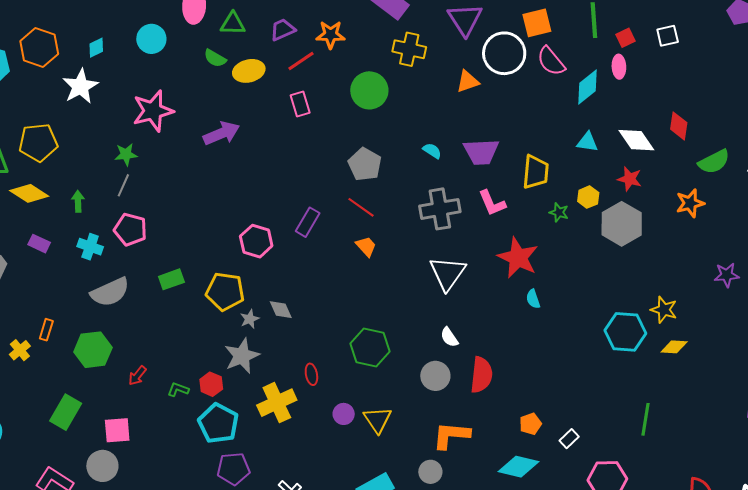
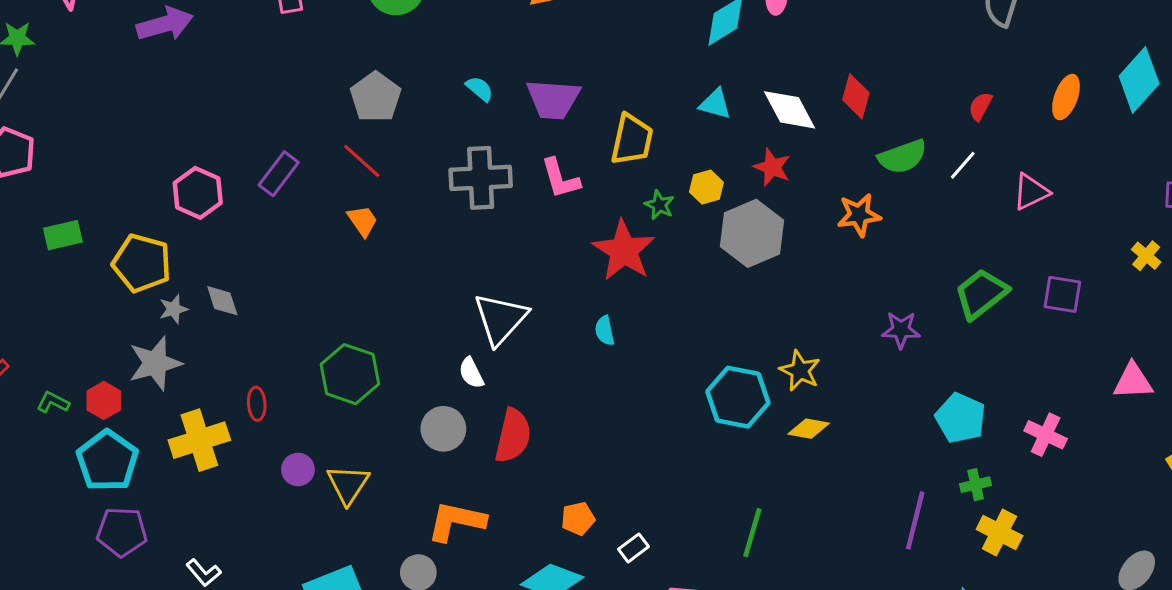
red star: (518, 258) -> (624, 250), moved
white triangle: (448, 273) -> (500, 319), moved

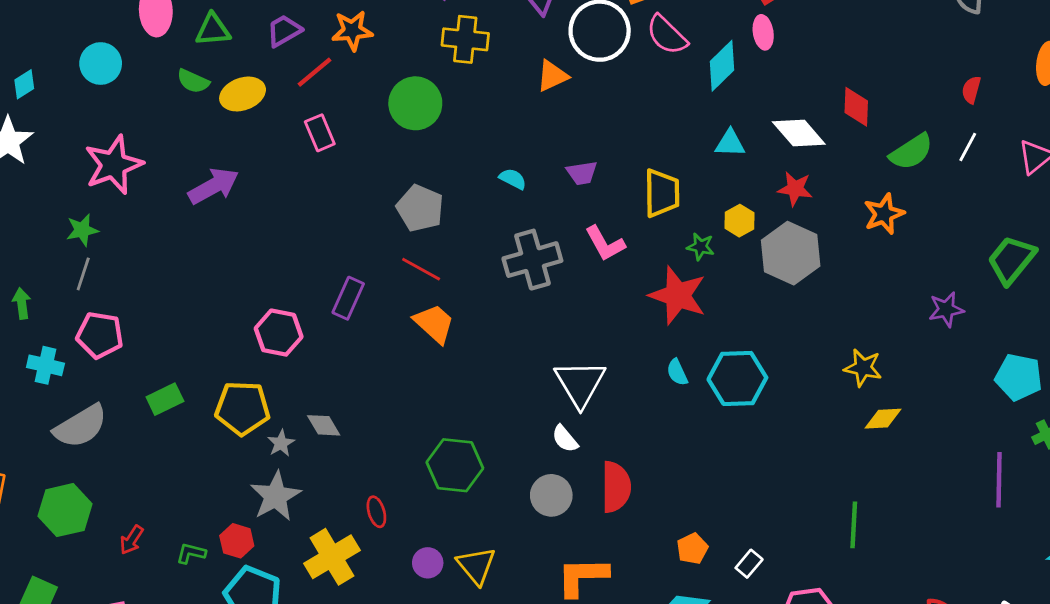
purple trapezoid: (553, 99) -> (582, 173), size x0.6
orange trapezoid: (363, 221) -> (434, 323), size x1.4
cyan hexagon: (738, 397) -> (737, 378), moved

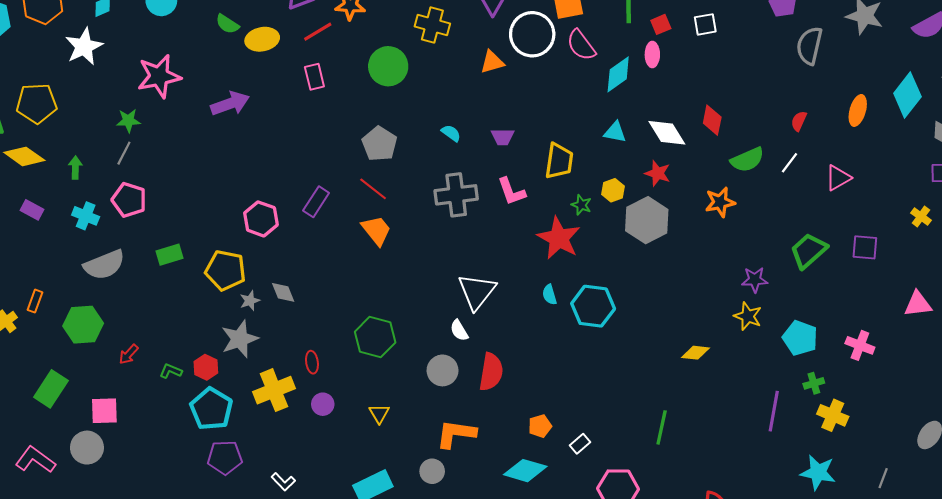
yellow star: (863, 368) -> (748, 316), moved
purple circle: (428, 563) -> (323, 404), moved
yellow triangle: (476, 566) -> (379, 414), size x0.7

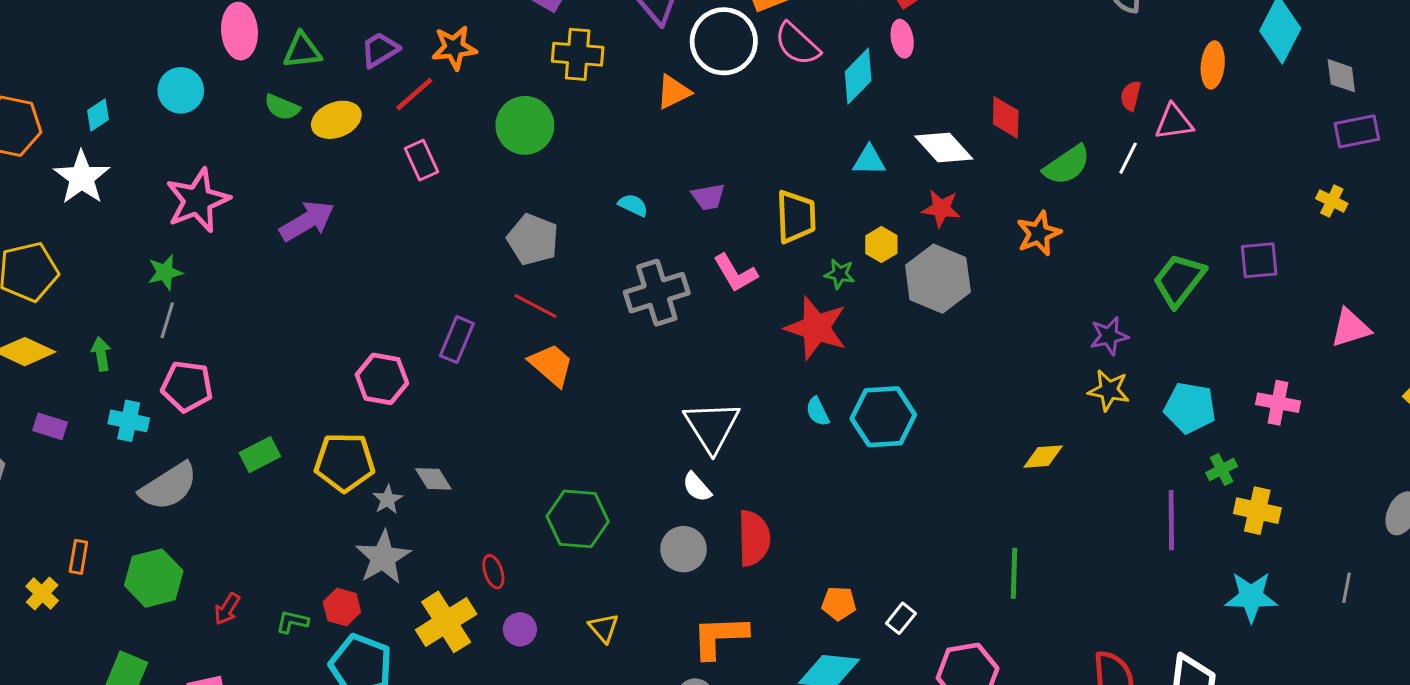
pink triangle: (838, 178) -> (1174, 122), moved, turned 32
orange pentagon: (540, 426) -> (839, 603), turned 30

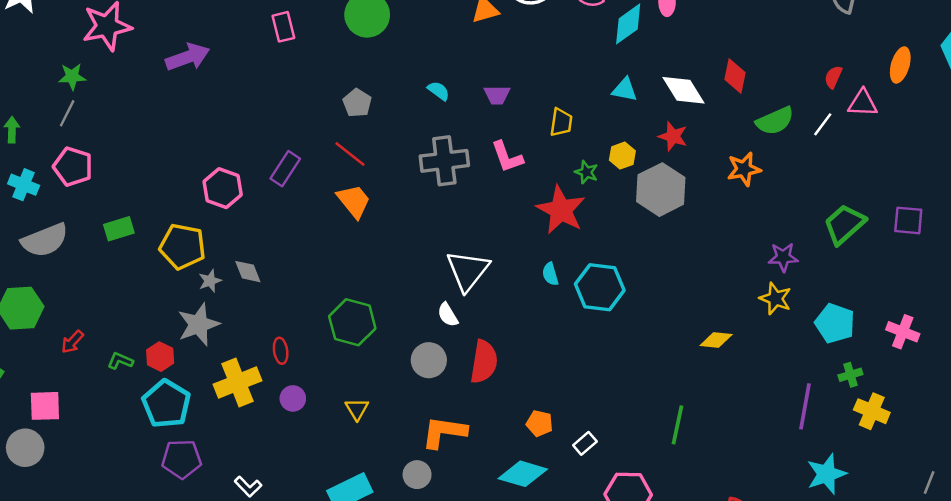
yellow trapezoid: (796, 217) -> (561, 122), size x0.7
gray pentagon: (533, 239) -> (357, 103), size x0.7
cyan star: (1251, 597) -> (827, 474), moved, turned -30

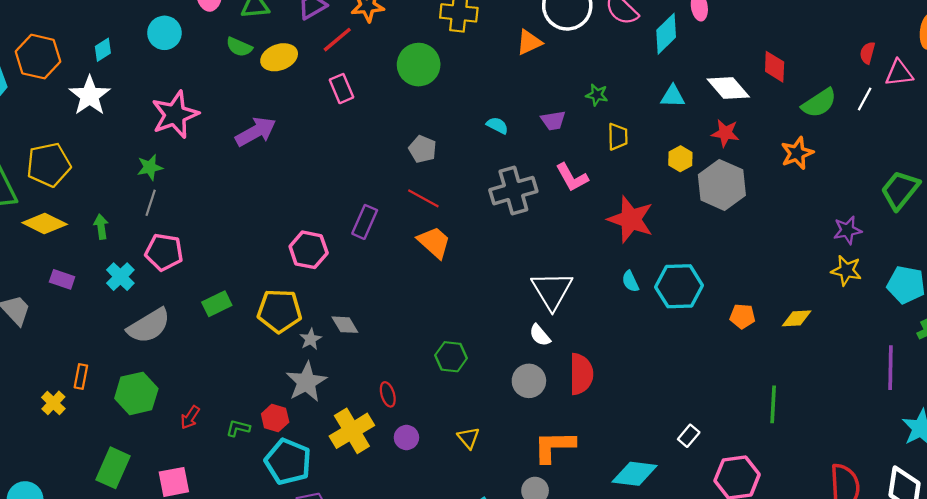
green star: (586, 172) -> (597, 95), moved
cyan cross: (24, 185) -> (120, 277), turned 32
green hexagon: (352, 322) -> (451, 357), size x0.7
orange pentagon: (540, 423) -> (742, 316), moved

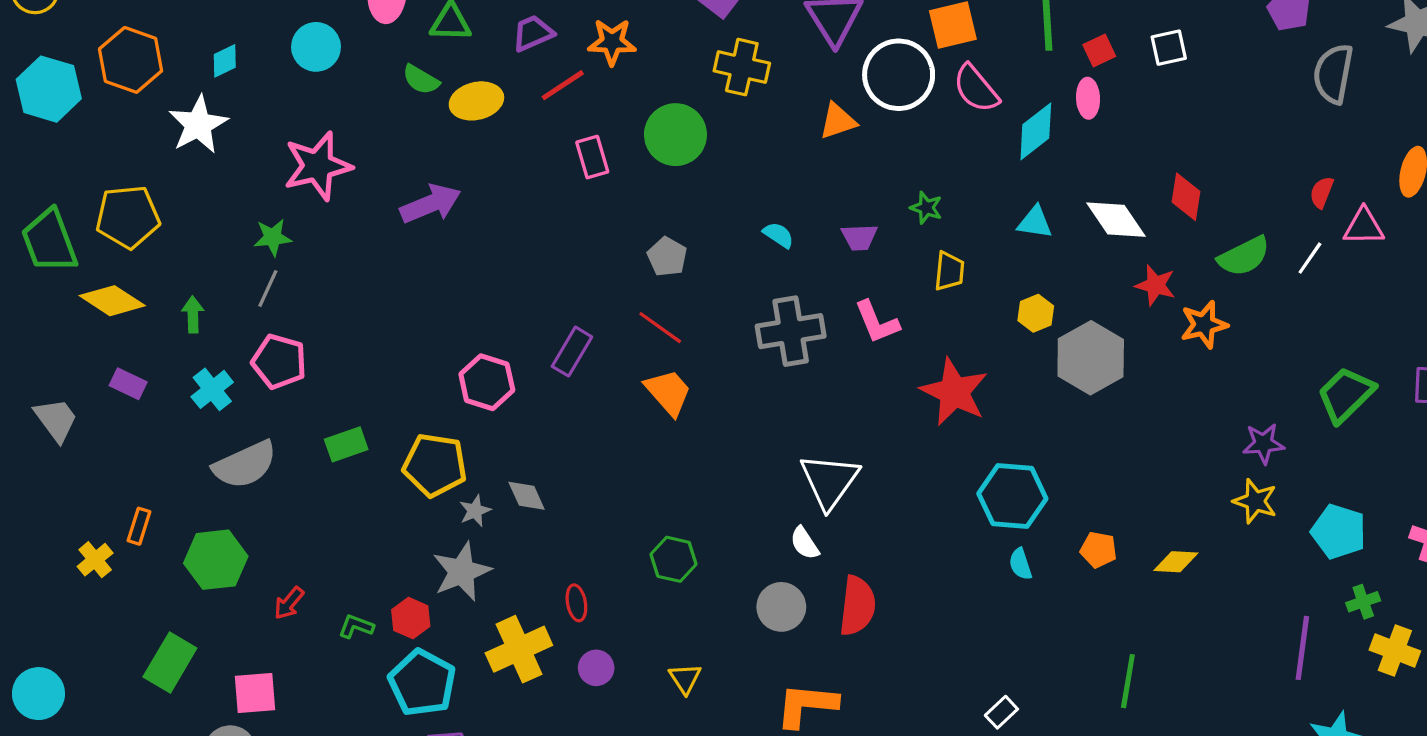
pink rectangle: (341, 89) -> (592, 157), moved
red star: (725, 133) -> (1155, 285), moved
cyan semicircle: (630, 281) -> (1020, 564), moved

